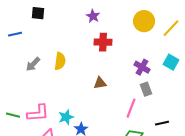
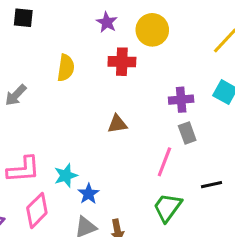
yellow circle: (144, 21) -> (152, 30), moved
yellow semicircle: (60, 61) -> (66, 68), moved
purple cross: (142, 67) -> (181, 100), turned -35

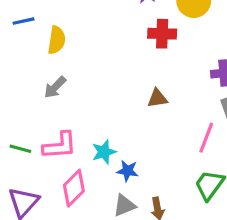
yellow semicircle: (66, 68) -> (57, 40), moved
gray arrow: (16, 95) -> (55, 87), moved
blue star: (89, 194) -> (128, 171), turned -30

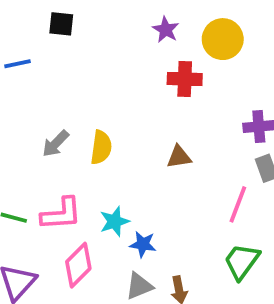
yellow semicircle: (57, 40) -> (101, 147), moved

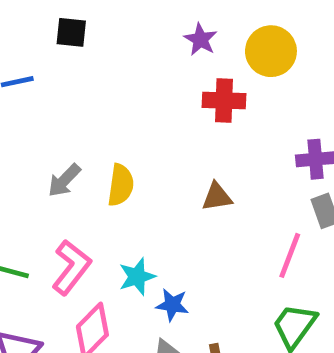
pink L-shape: (61, 214) -> (71, 267), turned -48

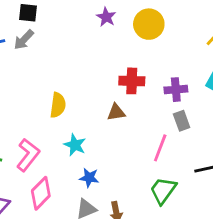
red cross: (224, 100) -> (132, 81), moved
gray arrow: (64, 180) -> (24, 40), moved
cyan star: (137, 277) -> (75, 145), moved, turned -30

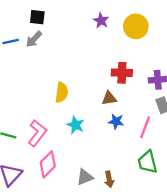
blue star: (89, 178) -> (116, 121), moved
green trapezoid: (163, 190) -> (147, 162), turned -50

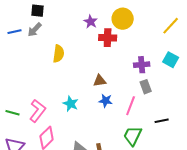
purple star: (101, 21) -> (91, 22), moved
red cross: (122, 73) -> (108, 38), moved
yellow semicircle: (62, 92) -> (59, 54), moved
green trapezoid: (147, 162) -> (133, 136), turned 40

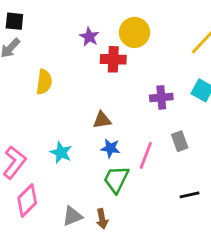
gray rectangle: (146, 87) -> (180, 141), moved
black line: (162, 121) -> (190, 195), moved
green trapezoid: (133, 136) -> (116, 179), moved

